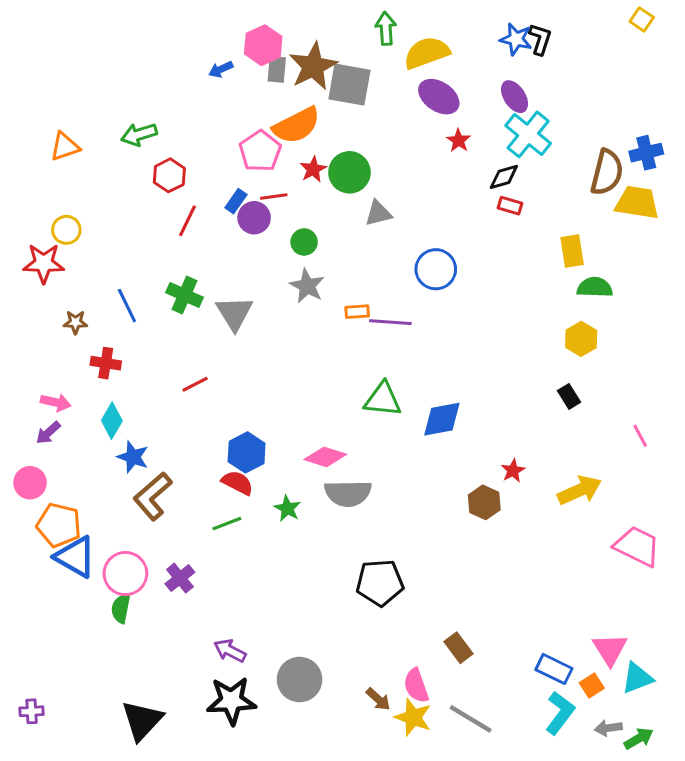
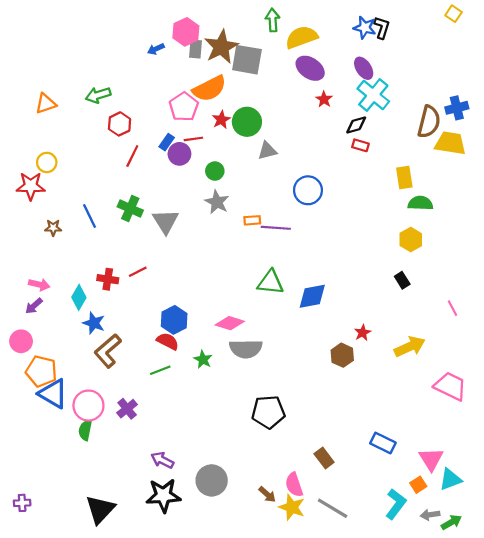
red cross: (106, 363) -> (108, 279), moved
blue rectangle: (554, 669) -> (383, 443), moved

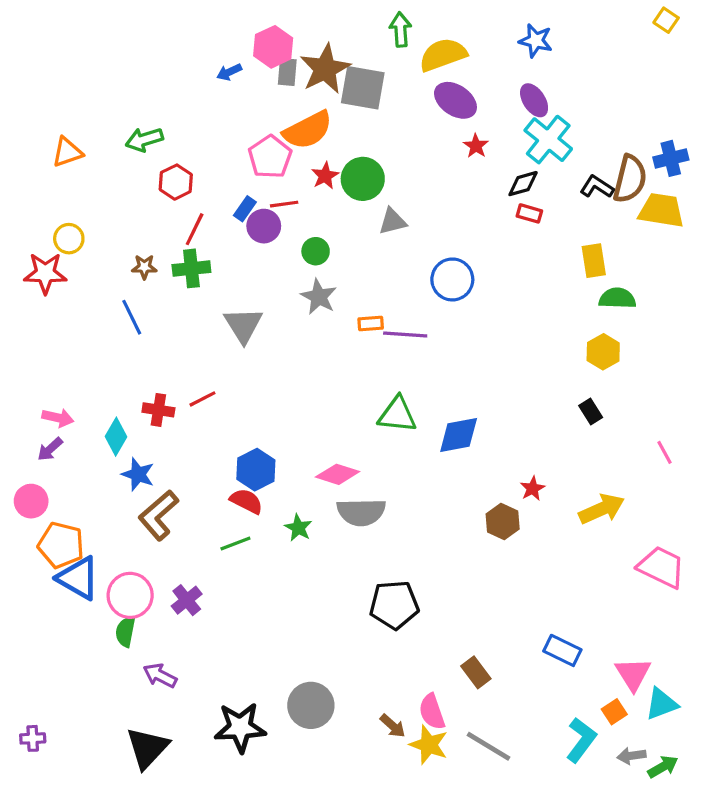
black L-shape: (382, 28) -> (597, 187), moved, turned -75
green cross: (130, 209) -> (191, 268), moved, turned -30
brown star: (53, 228) -> (144, 267), moved
purple arrow: (162, 460) -> (160, 676), moved

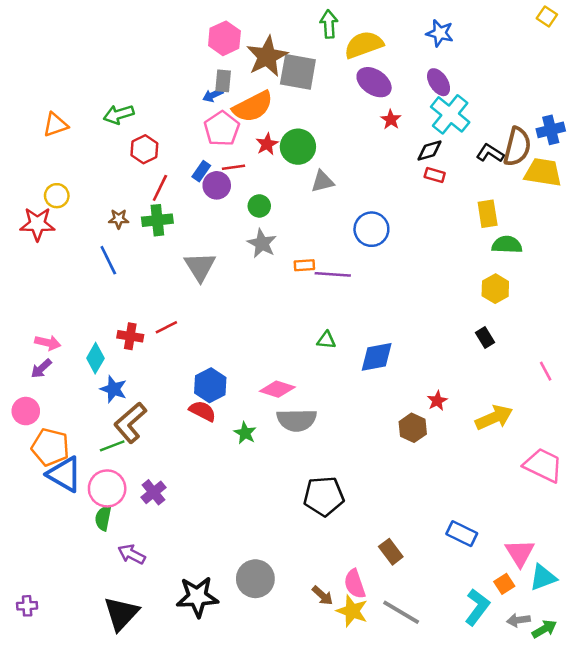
blue arrow: (229, 72) -> (213, 95), moved
gray rectangle: (287, 72) -> (223, 81), moved
green triangle: (397, 415) -> (326, 340), size x0.6
green line: (235, 544) -> (112, 446), moved

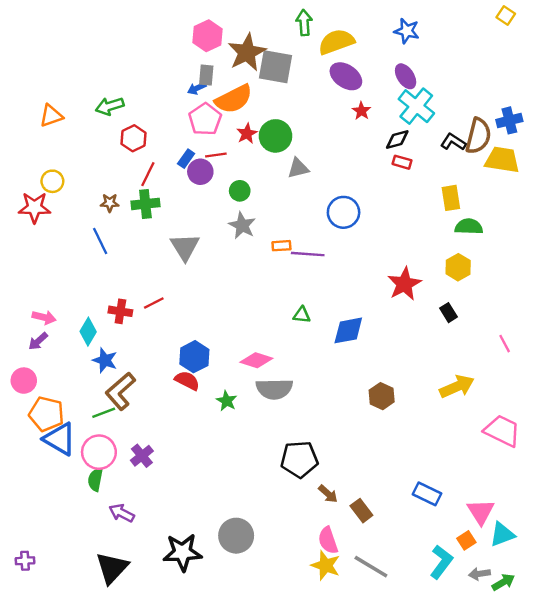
red star: (437, 401) -> (404, 284), moved, size x1.8
brown arrow: (322, 596) -> (328, 494), moved

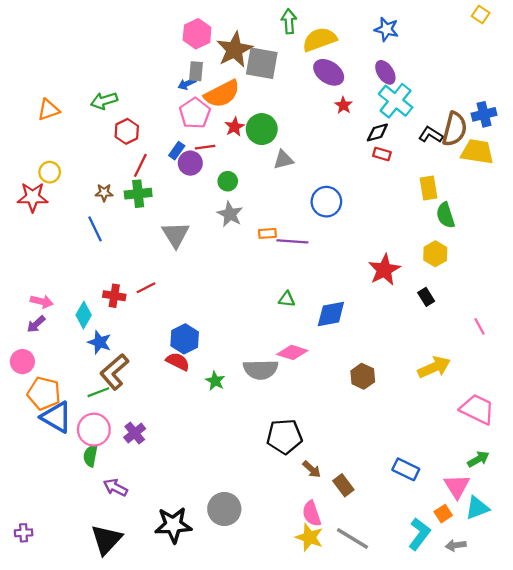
green semicircle: (469, 227) -> (445, 215), turned -110
pink diamond: (256, 360) -> (292, 352), moved
green arrow: (503, 582) -> (478, 459), moved

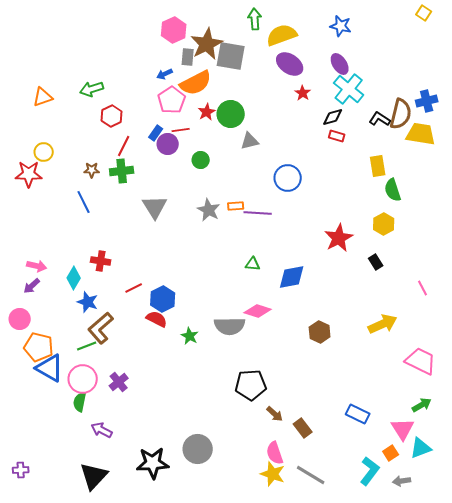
gray rectangle: (196, 71) -> (188, 57), moved
gray star: (230, 214) -> (209, 210), moved
red line: (146, 288) -> (134, 288), moved

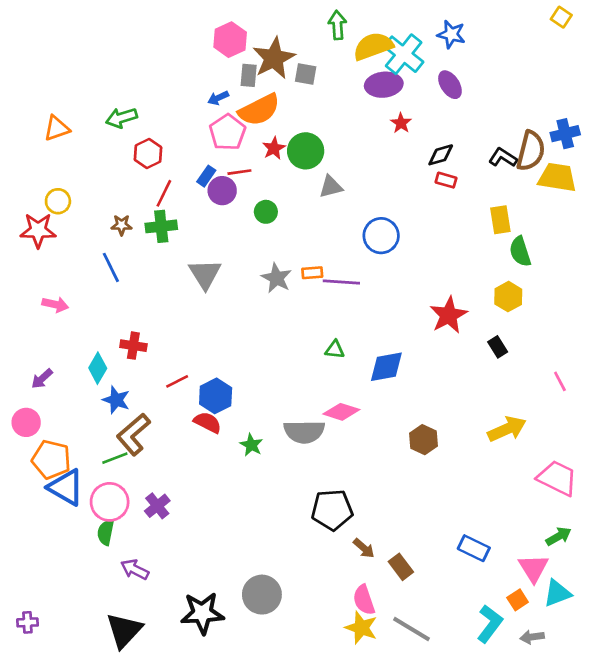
gray square: (231, 56) -> (306, 74), size x0.6
purple ellipse: (290, 64) -> (384, 85), turned -40
cyan cross: (349, 89) -> (404, 54), moved
pink arrow: (37, 266) -> (55, 305), moved

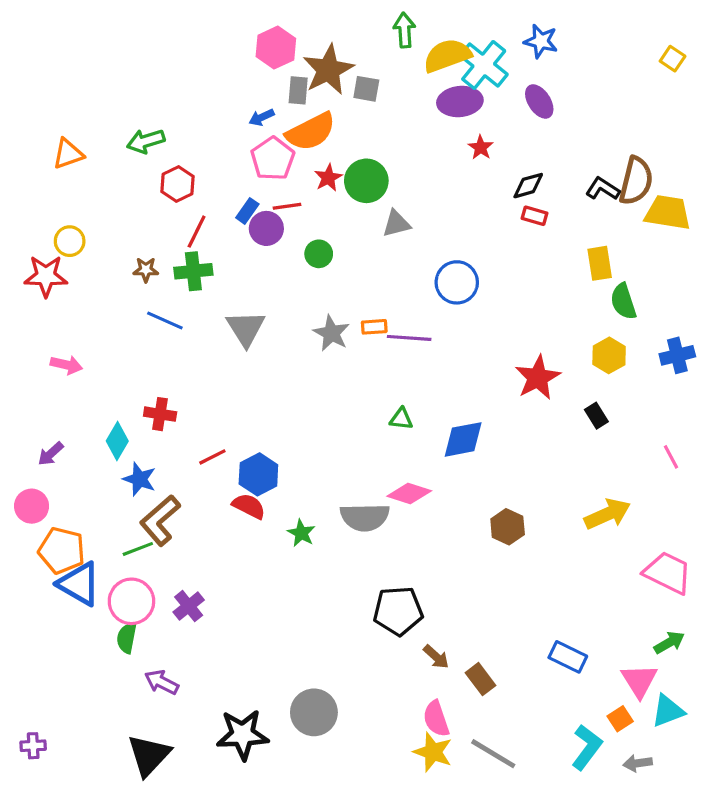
yellow square: (561, 17) -> (673, 59), moved
blue cross: (565, 134) -> (677, 355), moved
blue line: (111, 267) -> (165, 320), moved, turned -40

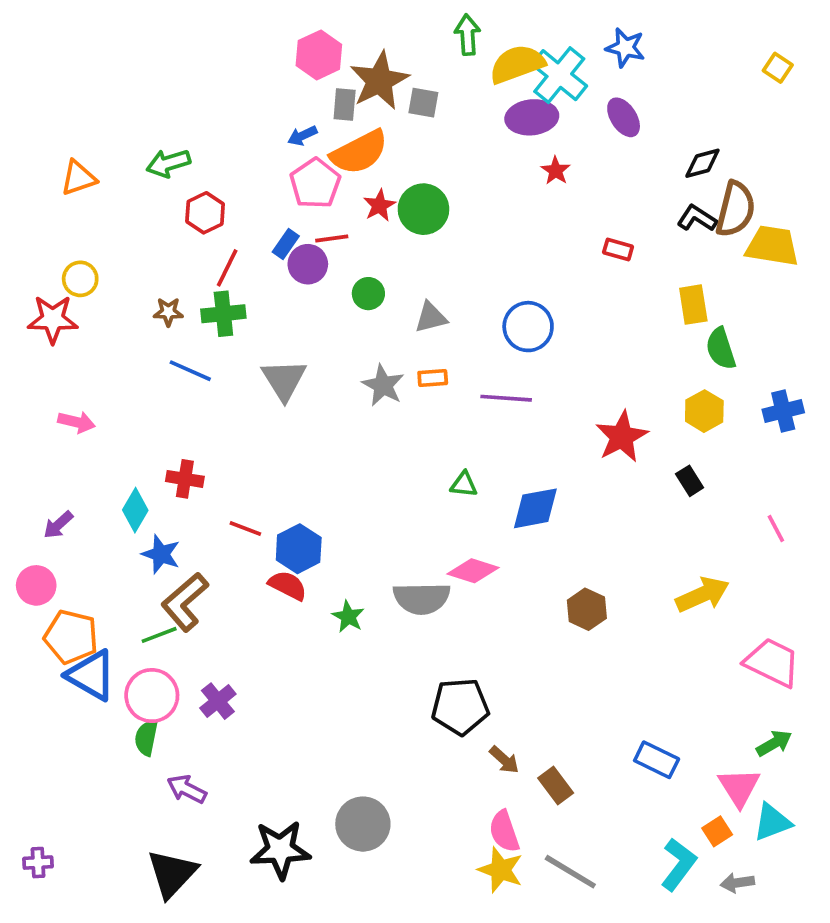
black diamond: (528, 186) -> (702, 163), moved
gray triangle: (396, 224) -> (431, 317), moved
purple line: (409, 338) -> (506, 398), moved
red line: (212, 457) -> (245, 528), turned 48

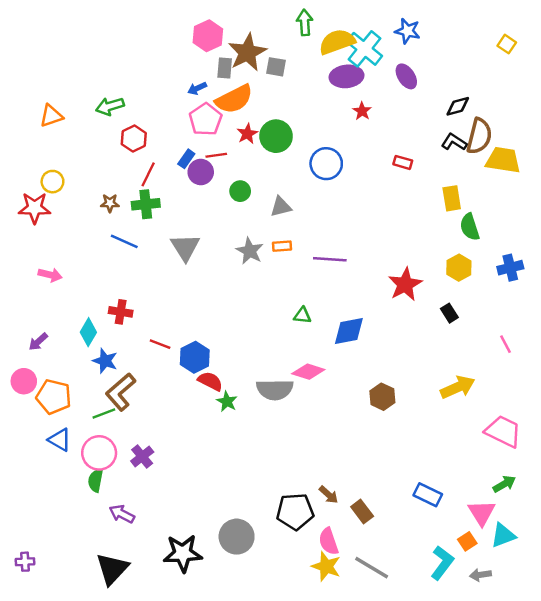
blue circle: (528, 327) -> (326, 164), moved
red semicircle: (288, 585) -> (210, 381), moved
orange pentagon: (71, 637) -> (54, 397), moved
blue triangle: (91, 675) -> (60, 440), size x0.7
black pentagon: (460, 707) -> (295, 511), moved

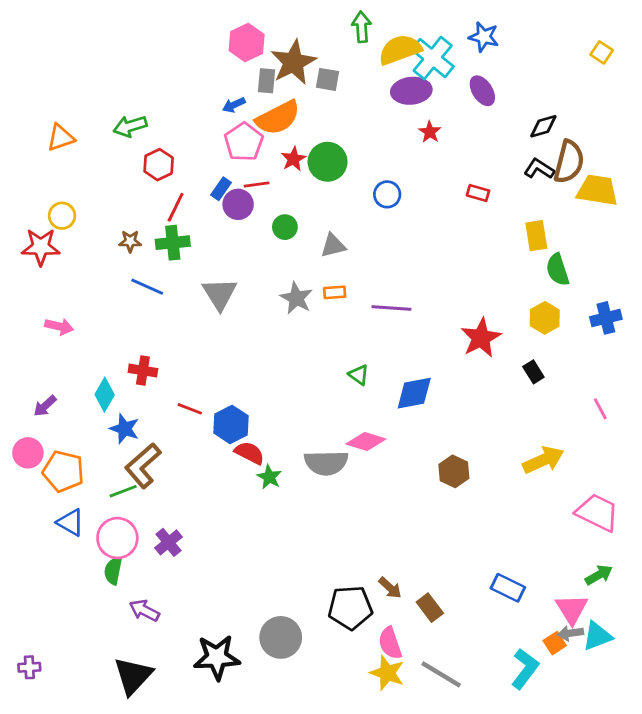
blue circle: (326, 164) -> (387, 194), size x0.7
green triangle: (302, 315) -> (359, 375), turned 30
gray arrow: (480, 575) -> (570, 633), moved

